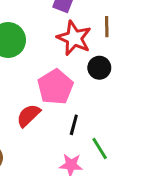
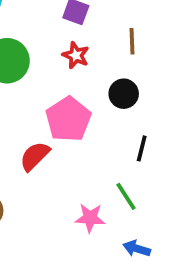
red star: (74, 38) -> (76, 55), moved, size x0.6
black line: (74, 125) -> (142, 148), moved

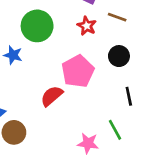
brown line: (132, 41) -> (117, 17), moved, turned -72
black line: (142, 148) -> (129, 96), turned -30

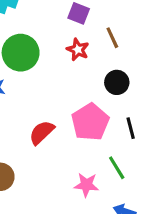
brown line: (117, 17) -> (112, 38), turned 48
pink pentagon: (78, 71) -> (90, 122), moved

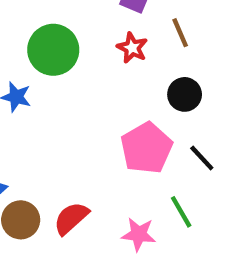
black line: (131, 128) -> (202, 158), turned -30
red semicircle: (42, 132) -> (71, 218), moved

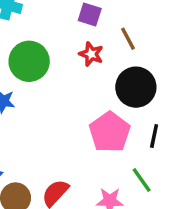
black circle: (185, 94) -> (136, 87), size x1.5
black line: (202, 158) -> (154, 136), turned 60

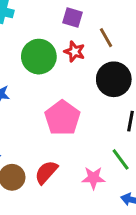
green circle: (29, 61) -> (39, 57), moved
pink pentagon: (110, 132) -> (62, 118), moved

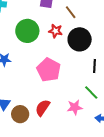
red star: (75, 52) -> (55, 31), moved

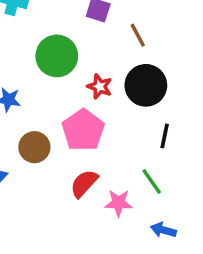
red star: (55, 31) -> (100, 87), moved
red semicircle: (43, 108) -> (84, 183), moved
brown circle: (20, 114) -> (34, 147), moved

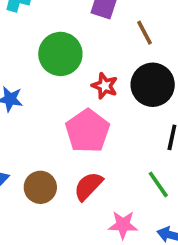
brown circle: (34, 147) -> (40, 187), moved
pink star: (119, 203) -> (123, 225), moved

